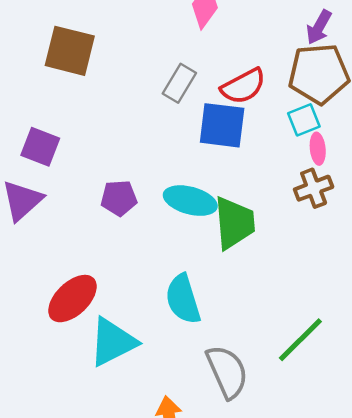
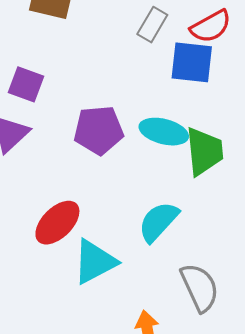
purple pentagon: (119, 198) -> (99, 130), size x1.5
cyan semicircle: (183, 299) -> (158, 222), turned 60

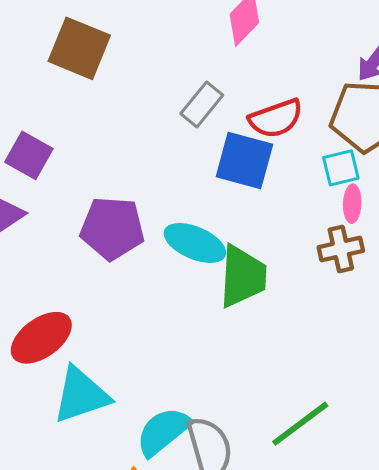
cyan semicircle: (158, 222) -> (163, 432), moved

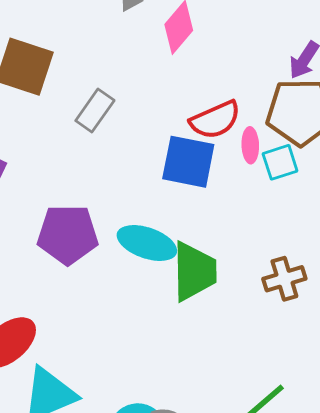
gray rectangle: (202, 104) -> (95, 110), moved
pink ellipse: (352, 204) -> (250, 145), moved
brown cross: (341, 249) -> (284, 279), moved

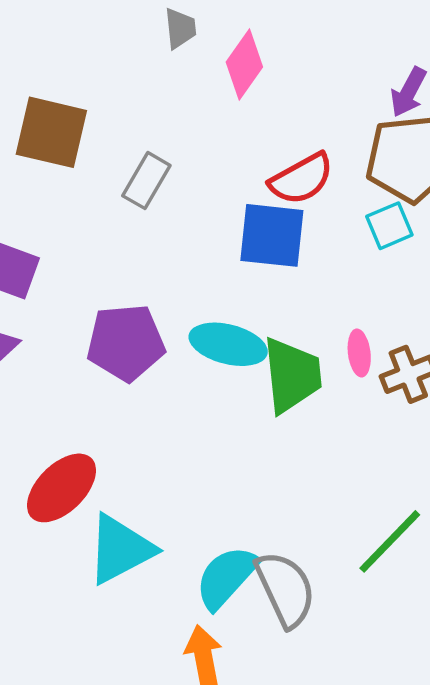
pink ellipse: (250, 145) -> (359, 353), moved

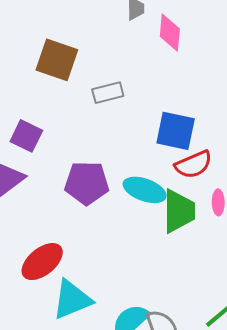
pink diamond: (244, 64) -> (170, 33), turned -36
red semicircle: (301, 179) -> (193, 165), moved
gray rectangle: (146, 181) -> (108, 93), turned 40

